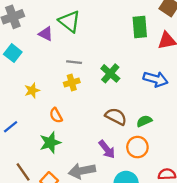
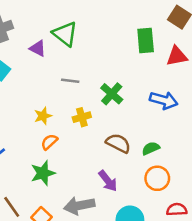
yellow cross: (72, 83) -> (82, 117), moved
yellow star: (32, 90) -> (43, 116), moved
orange semicircle: (56, 115) -> (49, 142), turned 77
orange circle: (137, 147) -> (157, 178), moved

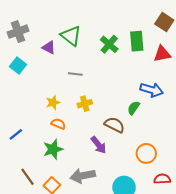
green cross: (112, 94) -> (109, 44), moved
orange semicircle: (49, 142) -> (58, 124), turned 64
green semicircle: (151, 148) -> (134, 108), moved, turned -32
purple arrow: (108, 181) -> (99, 145), moved

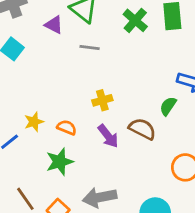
gray line: (75, 74) -> (90, 48), moved
yellow star: (53, 103) -> (34, 122), moved
purple arrow: (99, 145) -> (108, 136), moved

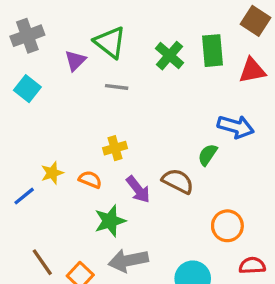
purple triangle: (54, 25) -> (75, 61), turned 48
yellow cross: (102, 100) -> (115, 148), moved
green star: (60, 162) -> (110, 221), moved

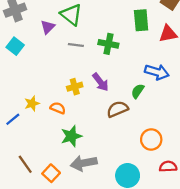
green cross: (170, 56) -> (108, 44), moved, turned -30
brown semicircle: (178, 181) -> (117, 109), turned -50
purple arrow: (138, 189) -> (101, 82), moved

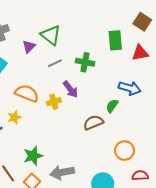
gray line: (76, 45) -> (55, 63), turned -32
purple arrow: (101, 82) -> (70, 89), moved
orange semicircle: (58, 108) -> (27, 93), moved, size x1.6
green star: (71, 136) -> (33, 156), moved

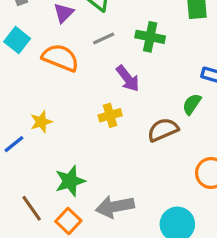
orange semicircle: (27, 93) -> (60, 58), moved
yellow cross: (54, 102) -> (110, 115), moved

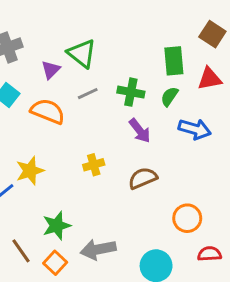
purple arrow: (128, 78) -> (140, 131), moved
green semicircle: (192, 104) -> (169, 96), moved
yellow star: (41, 122) -> (30, 171), size x1.4

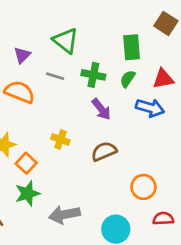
green triangle: (82, 53) -> (66, 41), moved
red triangle: (209, 79) -> (163, 79), moved
gray line: (88, 94) -> (55, 76), turned 42
yellow cross: (94, 165) -> (60, 139), turned 36
orange square: (55, 263) -> (26, 163), moved

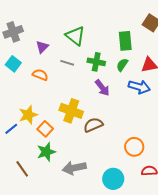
orange semicircle: (20, 92) -> (40, 75), size x0.7
yellow cross: (60, 139) -> (71, 111), size x1.6
brown semicircle: (104, 151) -> (93, 125), moved

